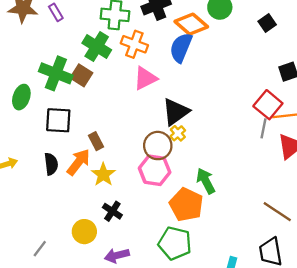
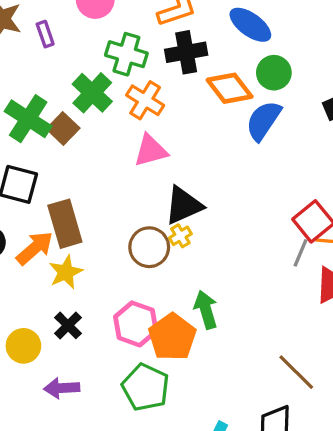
blue semicircle: (181, 48) -> (263, 121), moved
brown rectangle: (96, 141) -> (65, 224), size x1.8
pink hexagon: (155, 170) -> (136, 324), moved

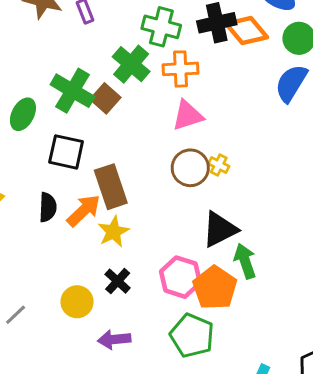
orange diamond: (230, 88) -> (247, 30), moved
orange cross: (145, 100) -> (180, 69), turned -32
black triangle: (184, 205) -> (220, 229), moved
yellow cross: (180, 236) -> (219, 165), moved, turned -30
brown circle: (149, 247) -> (190, 168), moved

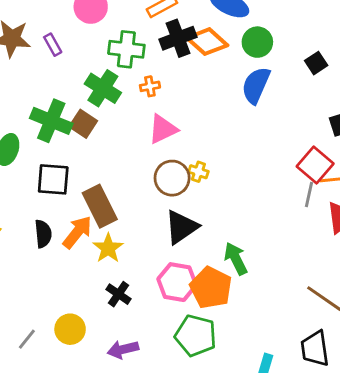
orange cross: (180, 69) -> (150, 86), size x0.6
black triangle: (220, 229) -> (181, 227), moved
yellow circle: (77, 302) -> (70, 329), moved

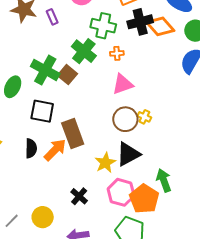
yellow star: (108, 248) -> (105, 163), moved

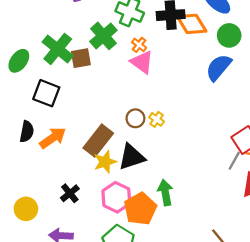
orange cross: (117, 53) -> (139, 45), turned 32
brown square: (67, 75) -> (81, 58), turned 30
pink triangle: (123, 84) -> (142, 62), moved, turned 45
brown circle: (125, 119) -> (135, 118), size x0.7
brown rectangle: (73, 133) -> (98, 141), moved, turned 48

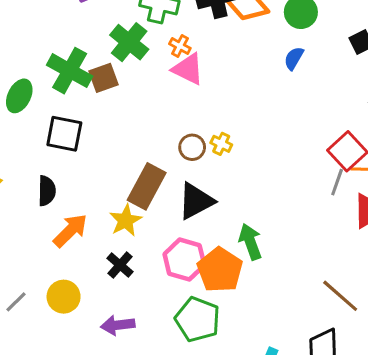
blue semicircle: (219, 67) -> (294, 58), size x0.6
orange arrow: (53, 138) -> (70, 230), moved
yellow star: (105, 162) -> (126, 220), moved

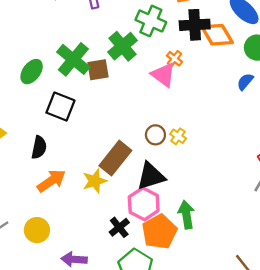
orange cross: (180, 46) -> (175, 59), moved
pink hexagon: (184, 260) -> (144, 204), moved
black cross: (120, 265) -> (119, 227), moved

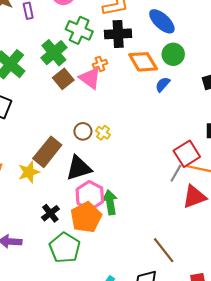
orange diamond: (217, 35) -> (143, 62), moved
orange cross: (175, 59) -> (100, 64), turned 32
brown square: (98, 70) -> (63, 79), moved, turned -30
pink hexagon: (144, 204) -> (90, 196), moved

